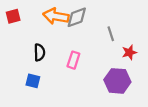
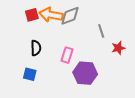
red square: (13, 16) -> (32, 15), moved
purple hexagon: (117, 81) -> (85, 73), moved

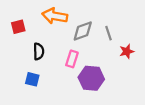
red square: (32, 15) -> (18, 27), moved
gray diamond: (70, 16) -> (83, 31), moved

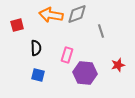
gray diamond: (83, 31) -> (77, 14), moved
red star: (127, 51) -> (118, 65), moved
blue square: (32, 79) -> (38, 75), moved

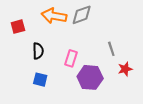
gray line: (101, 31) -> (111, 49), moved

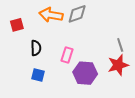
gray line: (111, 49) -> (120, 45), moved
red star: (125, 69) -> (118, 65), size x1.5

